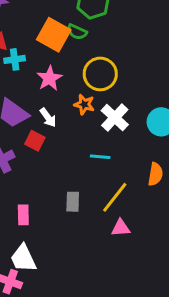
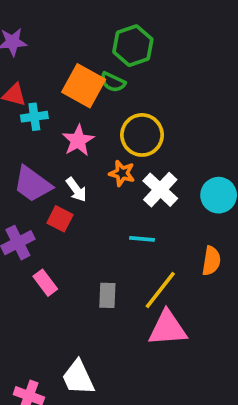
pink rectangle: (23, 215) -> (45, 283), moved, turned -36
pink triangle: (121, 228) -> (168, 328), size x1.6
white trapezoid: (23, 258) -> (78, 378), moved

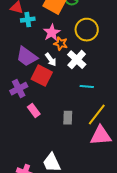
orange star: (122, 173) -> (61, 44), moved
white cross: (160, 190) -> (77, 60), moved
red square: (60, 219) -> (42, 76), size x1.5

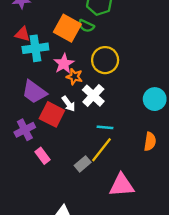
cyan cross: (28, 20) -> (35, 48), size x1.5
white arrow: (51, 60) -> (68, 104), moved
yellow line: (97, 115) -> (102, 150), moved
gray rectangle: (68, 118) -> (83, 164), turned 48

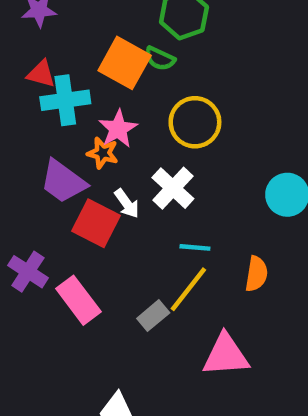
orange star: (74, 77) -> (103, 153), moved
purple cross: (25, 130) -> (28, 272), moved, turned -30
orange semicircle: (150, 142) -> (256, 274), moved
pink rectangle: (43, 156) -> (78, 300), size x1.5

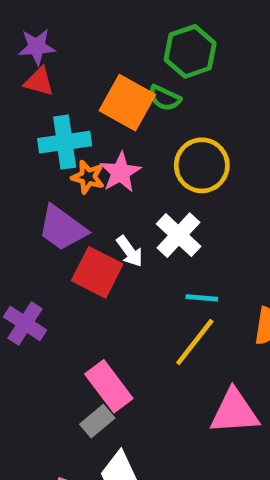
red triangle: (41, 74) -> (39, 82), moved
orange star: (103, 153) -> (88, 177), moved
pink rectangle: (78, 300) -> (109, 386), moved
gray rectangle: (153, 316) -> (97, 421), moved

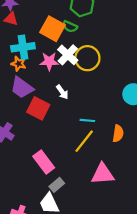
pink star: (120, 172) -> (49, 61), turned 30
orange star: (88, 177) -> (19, 64), moved
white cross: (179, 235) -> (68, 55), moved
white arrow: (130, 251) -> (62, 92), moved
gray rectangle: (97, 421) -> (57, 185), moved

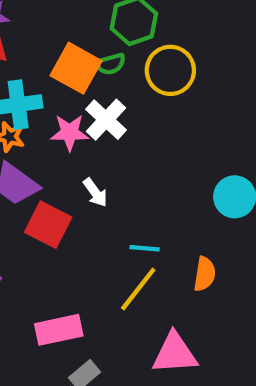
green semicircle: (70, 26) -> (110, 64), turned -40
yellow circle: (87, 58) -> (170, 70), moved
pink rectangle: (44, 162) -> (59, 330), turned -65

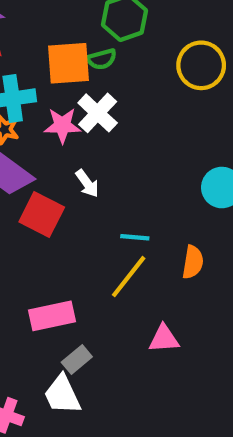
orange square: (76, 68) -> (69, 63), turned -33
yellow circle: (170, 70) -> (201, 65), moved
pink triangle: (175, 353) -> (164, 339), size x0.7

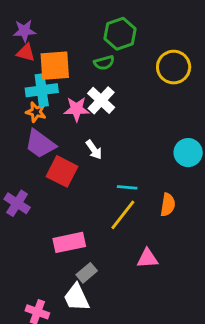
orange square: (69, 63) -> (55, 66), moved

